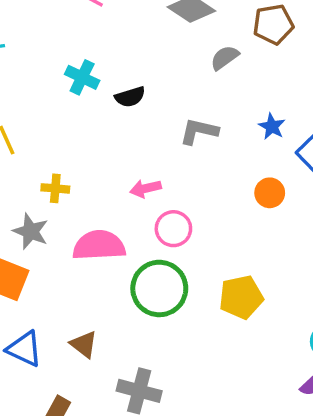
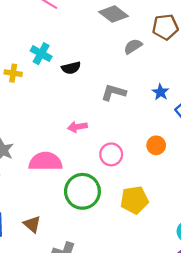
yellow cross: (55, 188) -> (13, 73), moved
orange circle: (270, 193) -> (156, 145), moved
pink circle: (173, 229) -> (111, 154), moved

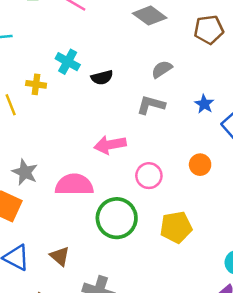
gray semicircle: (133, 46) -> (162, 69), moved
pink arrow: (77, 127) -> (110, 145), size x1.4

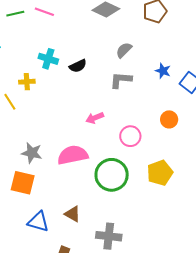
pink arrow: (110, 145) -> (95, 118), size x0.7

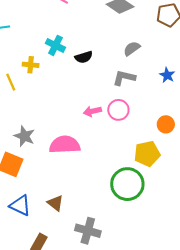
pink circle: (130, 136) -> (118, 110), moved
yellow pentagon: (160, 173) -> (147, 154), moved
green circle: (112, 175) -> (127, 184), moved

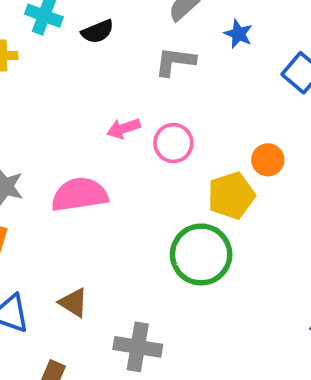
blue star: (167, 75) -> (238, 34), moved
pink circle: (118, 110) -> (173, 143), moved
orange circle: (166, 124) -> (268, 160), moved

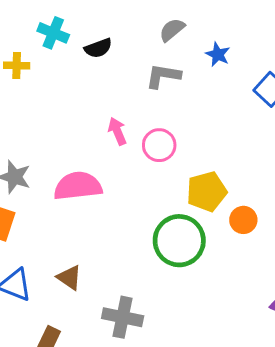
pink arrow: (124, 128) -> (117, 131), turned 84
orange circle: (268, 160) -> (243, 220), moved

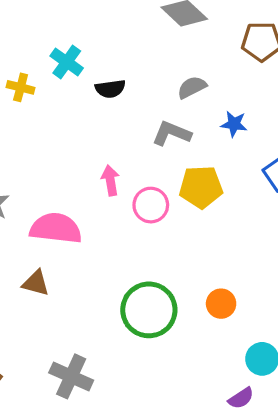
blue star: (218, 54) -> (234, 124), turned -30
yellow pentagon: (207, 192) -> (201, 187), moved
brown triangle: (69, 278) -> (36, 283), moved, turned -32

